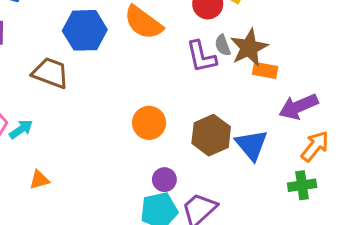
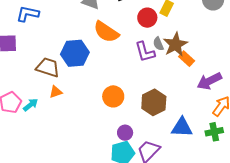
blue hexagon: (85, 30) -> (75, 53), moved
orange rectangle: (265, 70) -> (187, 59), turned 35
blue triangle: (252, 145) -> (182, 127), moved, turned -45
orange triangle: (39, 180) -> (56, 92), moved

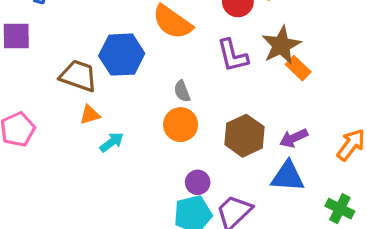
gray semicircle: (158, 44) -> (182, 91), moved
purple arrow: (209, 81) -> (294, 138), moved, size x0.7
cyan arrow: (31, 105) -> (112, 142), moved
green cross: (214, 132) -> (340, 209), moved, turned 36

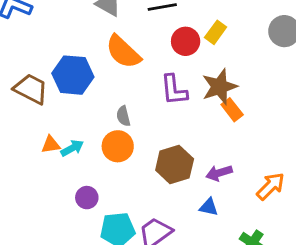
orange triangle: (90, 115) -> (51, 145), moved
cyan arrow: (112, 142) -> (72, 148), moved
blue triangle: (288, 176) -> (209, 207), size x0.6
purple circle: (198, 182) -> (87, 198), moved

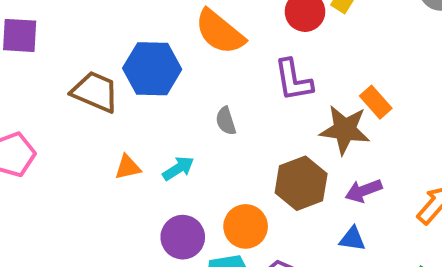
brown star: (219, 87) -> (345, 130), moved, turned 30
orange circle: (118, 146) -> (246, 226), moved
cyan arrow: (72, 148) -> (178, 168), moved
purple circle: (87, 198) -> (183, 237), size x1.4

